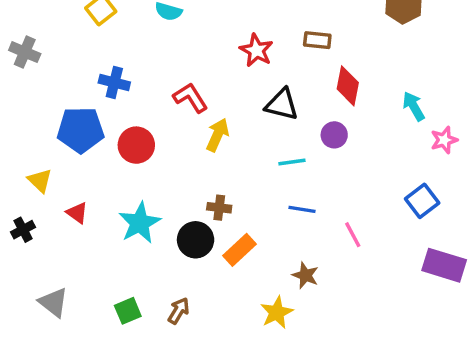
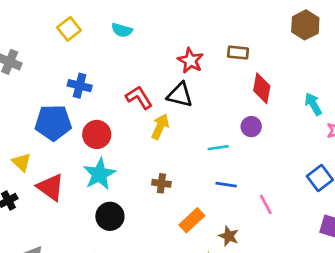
black triangle: (282, 104) -> (180, 95), moved
red triangle: (77, 213) -> (51, 187), size x1.6
cyan star: (140, 223) -> (99, 174), moved
black circle: (196, 240) -> (110, 216), moved
orange rectangle: (239, 250) -> (192, 220), moved

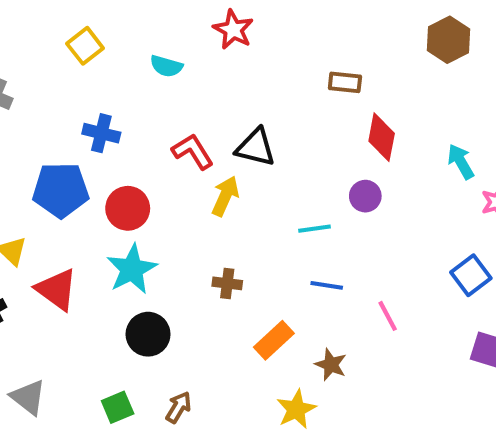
cyan semicircle: (122, 30) -> (166, 66), moved
red star: (190, 61) -> (233, 30), moved

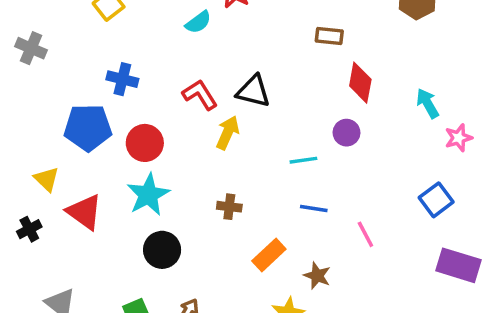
cyan semicircle: (166, 66) -> (198, 22), moved, turned -52

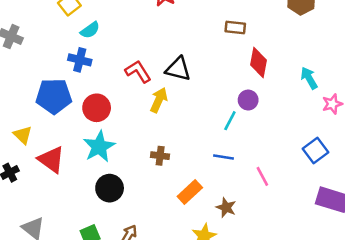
cyan semicircle: (198, 22) -> (90, 30), moved
cyan line: (303, 160) -> (230, 121), moved, turned -54

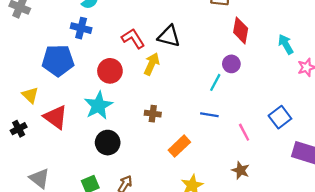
red circle: (97, 108) -> (110, 71), moved
blue square: (315, 151) -> (280, 117), moved
brown star: (226, 208) -> (241, 170), moved

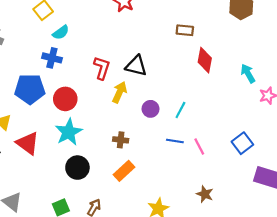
red L-shape: (133, 38) -> (102, 68), turned 50
purple circle: (231, 64) -> (151, 109), moved
red circle: (110, 71) -> (65, 99), moved
pink line: (244, 132) -> (199, 147), moved
orange rectangle: (179, 146) -> (124, 171), moved

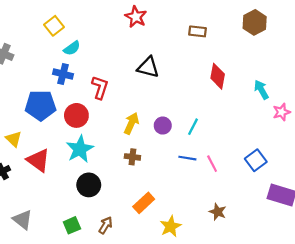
brown rectangle: (185, 30) -> (197, 31), moved
black triangle: (136, 66) -> (148, 67), moved
red L-shape: (102, 68) -> (100, 87), moved
yellow arrow: (120, 92) -> (131, 123), moved
orange rectangle: (124, 171) -> (144, 203), moved

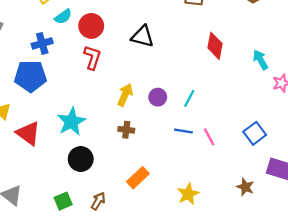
blue cross: (63, 74) -> (42, 43), moved, turned -30
red circle: (76, 115) -> (91, 26), moved
brown star: (218, 212) -> (245, 187), moved
yellow star: (171, 226) -> (188, 194), moved

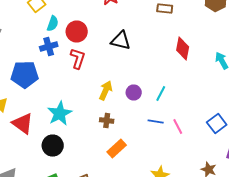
cyan semicircle: (63, 17) -> (53, 24), turned -35
blue cross: (42, 43) -> (49, 46), moved
black circle: (81, 159) -> (53, 146), moved
orange rectangle: (138, 178) -> (117, 148), moved

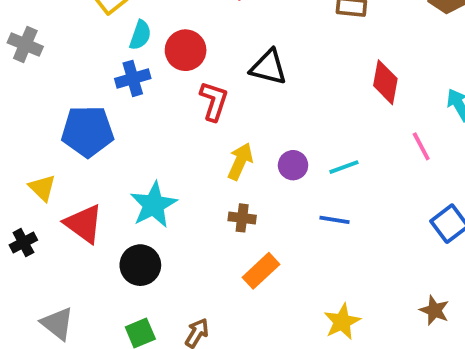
red L-shape: (78, 58) -> (214, 101), moved
cyan line: (161, 94) -> (344, 167), turned 42
pink line: (178, 126) -> (421, 146), moved

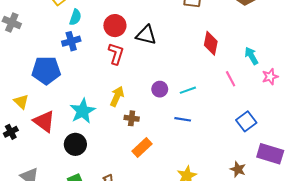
red circle: (186, 50) -> (115, 26), moved
yellow arrow: (240, 161) -> (117, 96), moved

